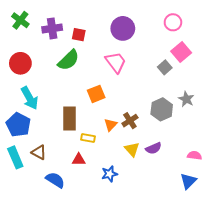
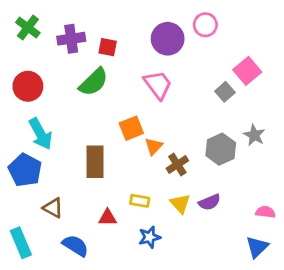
pink circle: (173, 22) -> (205, 25), moved
orange triangle: (110, 125) -> (154, 146), moved
yellow rectangle: (88, 138) -> (140, 201), moved
cyan rectangle: (15, 157) -> (21, 243), moved

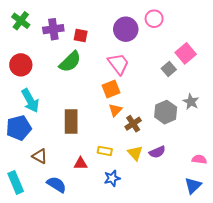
orange square: (131, 128) -> (111, 89), moved
blue pentagon: (25, 170) -> (19, 128), turned 30

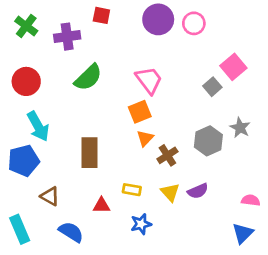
purple circle: (126, 29) -> (158, 19), moved
red square: (81, 35) -> (101, 15), moved

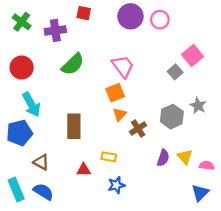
purple semicircle: (198, 191) -> (163, 158), turned -49
yellow triangle: (170, 192) -> (185, 157), moved
blue semicircle: (71, 232) -> (43, 192), moved

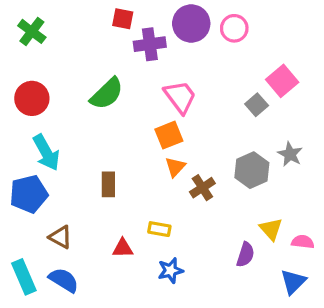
purple cross: (55, 30) -> (150, 44), moved
brown rectangle: (74, 126) -> (108, 184), size x0.7
purple semicircle: (163, 158) -> (245, 255), moved

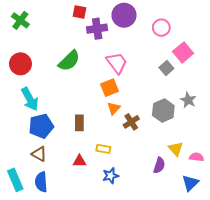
pink circle: (234, 28) -> (161, 28), moved
brown rectangle: (108, 184) -> (79, 123), moved
blue pentagon: (29, 194) -> (41, 126), moved
blue semicircle: (64, 280) -> (41, 182), turned -126

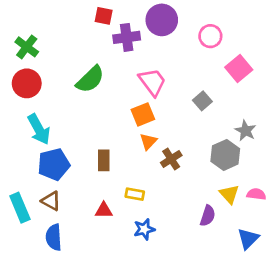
green cross: (20, 20) -> (27, 47), moved
gray square: (166, 68) -> (202, 101), moved
gray hexagon: (163, 110) -> (225, 155), moved
pink semicircle: (196, 157) -> (256, 194), moved
cyan rectangle: (15, 180) -> (20, 208), moved

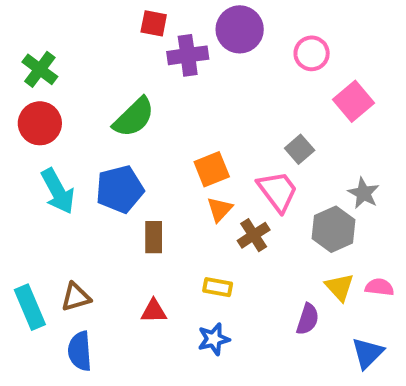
pink trapezoid: (152, 82) -> (278, 191), moved
blue pentagon: (54, 164) -> (120, 189), moved
yellow rectangle: (135, 194) -> (218, 287), moved
brown triangle: (51, 201) -> (76, 297), turned -45

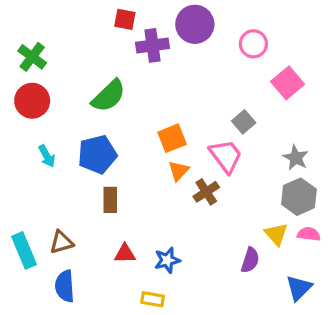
cyan arrow: (58, 191) -> (47, 156), size x0.6
gray hexagon: (334, 229) -> (299, 197), moved
brown rectangle: (154, 237) -> (110, 200), moved
yellow rectangle: (218, 287) -> (153, 299), moved
blue star: (214, 339) -> (167, 260), moved

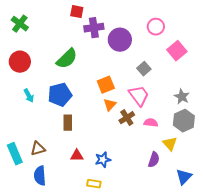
purple circle: (195, 24) -> (120, 40), moved
green cross: (32, 57) -> (20, 24), moved
gray square: (244, 122) -> (144, 69), moved
pink semicircle: (309, 234) -> (151, 123), moved

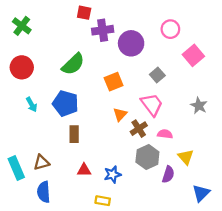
orange square: (106, 85) -> (114, 82), moved
blue pentagon: (60, 95) -> (65, 103), turned 30
gray hexagon: (184, 121) -> (147, 157), moved

